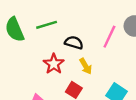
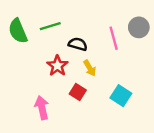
pink line: (109, 37) -> (114, 38), turned -40

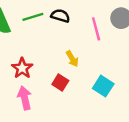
black semicircle: (78, 44) -> (60, 16), moved
red star: (57, 66) -> (22, 68), moved

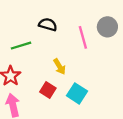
green line: (33, 17) -> (21, 46), moved
cyan square: (103, 86) -> (77, 93), moved

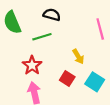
black semicircle: (48, 25) -> (52, 15), moved

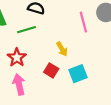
cyan square: (95, 82) -> (78, 74), turned 36

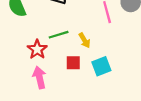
green line: (26, 30) -> (59, 35), moved
red square: (51, 70) -> (73, 63), turned -32

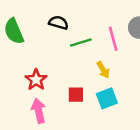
green line: (59, 35) -> (81, 42), moved
yellow arrow: (84, 40) -> (103, 70), moved

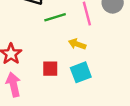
yellow arrow: (103, 70) -> (77, 44), turned 140

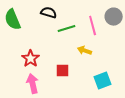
cyan square: (81, 72) -> (103, 81), moved

